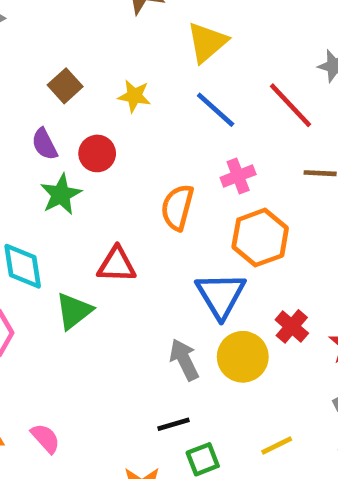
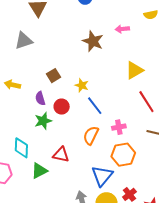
yellow triangle: (207, 42) -> (134, 70), moved
blue line: (216, 110) -> (95, 106), moved

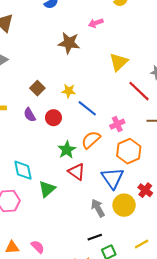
green star: (43, 121) -> (67, 150), moved
orange semicircle: (91, 135) -> (91, 140), turned 36
red triangle: (61, 155) -> (76, 172), moved, turned 36

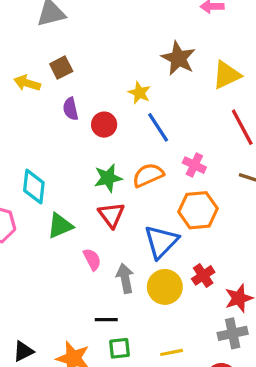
brown star: (69, 43) -> (178, 58), moved
brown square: (37, 88) -> (61, 68), moved
pink cross: (117, 124) -> (194, 165), turned 32
pink semicircle: (38, 247) -> (92, 259), moved

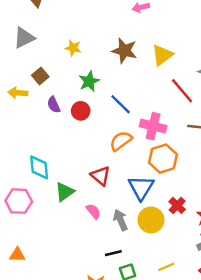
yellow star: (139, 93) -> (73, 48), moved
pink cross: (194, 165) -> (153, 126), size x1.5
green star: (108, 178) -> (89, 81), moved

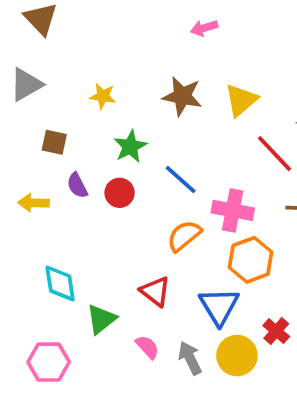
brown square: (40, 76) -> (54, 142), turned -35
yellow arrow: (18, 93) -> (34, 203), moved
pink hexagon: (19, 201) -> (49, 362), moved

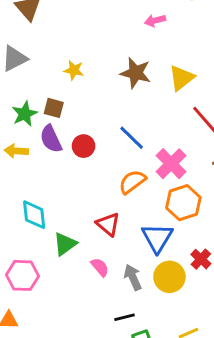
brown square: (54, 142) -> (54, 108), moved
green star: (130, 146) -> (25, 114), moved
purple semicircle: (77, 185) -> (51, 139), size x1.4
pink cross: (233, 210) -> (171, 164), turned 32

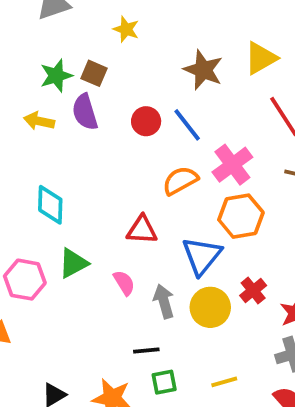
brown star: (136, 73) -> (203, 70), moved
red circle: (84, 146) -> (146, 121), moved
red triangle: (108, 224) -> (142, 230), turned -45
green triangle: (65, 244) -> (73, 263), moved

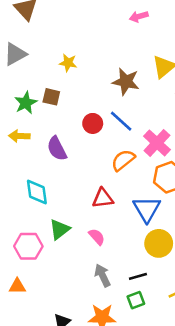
purple semicircle: (85, 112) -> (57, 149), moved
gray arrow: (164, 301) -> (103, 275), moved
black line: (146, 350) -> (138, 276), moved

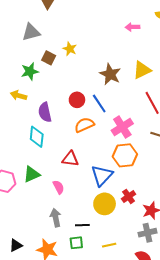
brown square: (51, 97) -> (49, 58), moved
orange semicircle: (123, 160) -> (84, 125), moved
cyan diamond: (37, 192) -> (37, 137), moved

